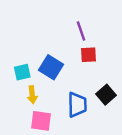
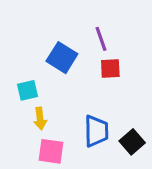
blue square: (51, 67) -> (62, 58), moved
black square: (106, 95) -> (132, 142), moved

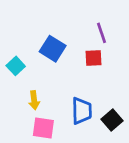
purple line: (101, 39) -> (101, 33), moved
cyan square: (28, 90) -> (16, 66), moved, turned -30

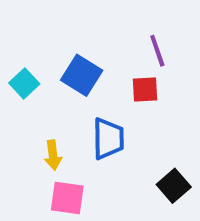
cyan square: (16, 66) -> (24, 83), moved
blue trapezoid: (82, 111) -> (108, 139), moved

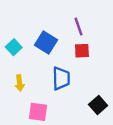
purple line: (157, 51) -> (78, 26), moved
yellow arrow: (53, 155) -> (20, 83), moved

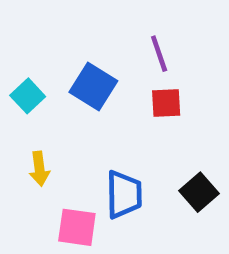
blue trapezoid: (61, 78) -> (124, 195), moved
black square: (98, 105) -> (199, 192), moved

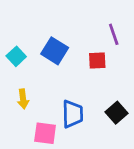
purple line: (159, 54) -> (114, 34), moved

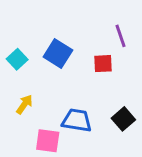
yellow arrow: (23, 99) -> (24, 104), turned -138
blue trapezoid: (72, 114) -> (77, 120), turned -80

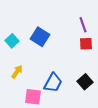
red square: (103, 64) -> (86, 44), moved
blue trapezoid: (77, 120) -> (53, 83), turned 110

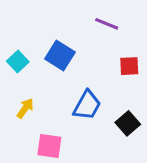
purple line: (83, 25) -> (107, 24), moved, turned -49
blue trapezoid: (53, 83) -> (87, 105), moved

